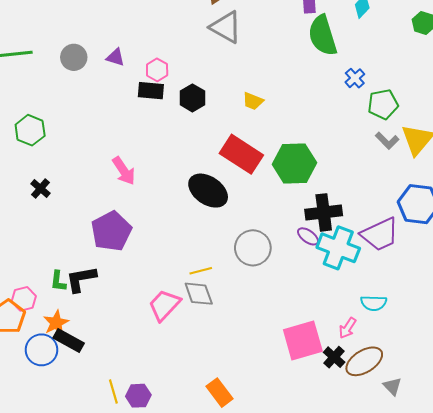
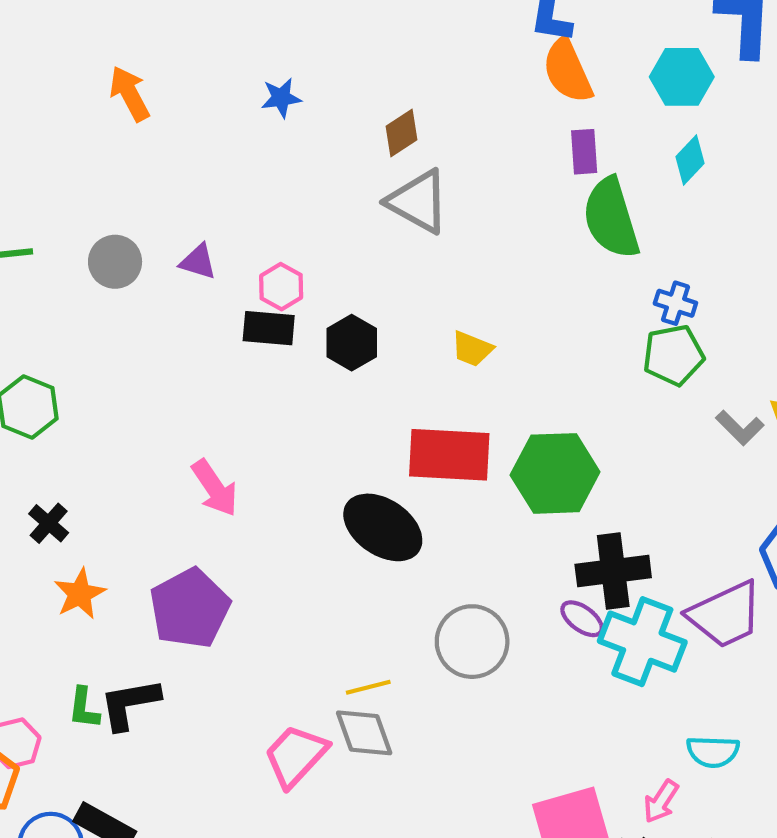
blue cross: (355, 78) -> (675, 303), turned -30
green pentagon: (383, 104) -> (673, 355), moved
red rectangle: (241, 154) -> (449, 455), turned -30
orange star: (56, 323) -> (80, 594), moved

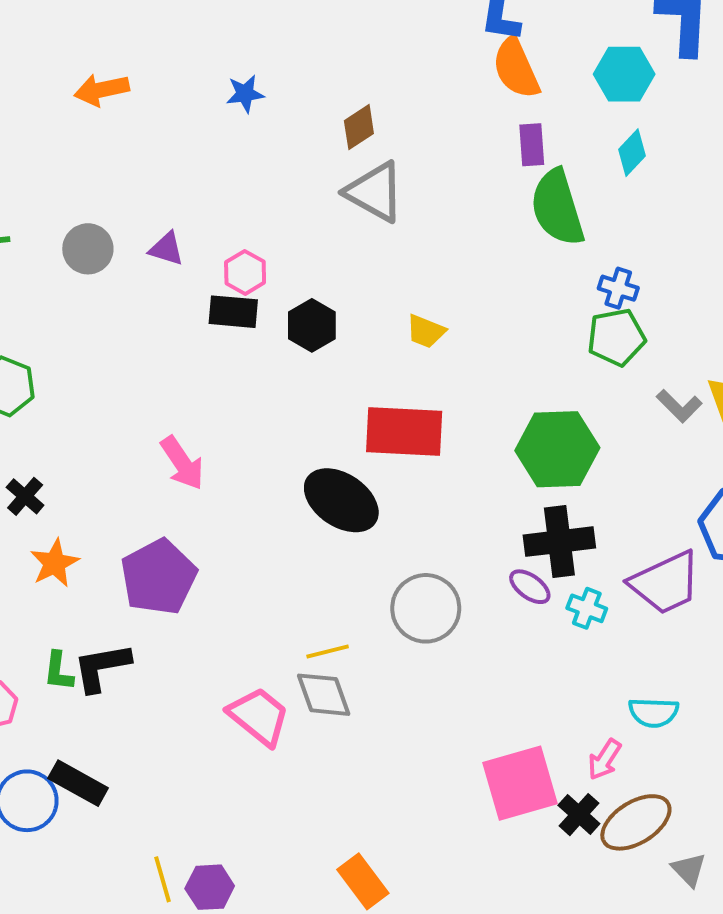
orange arrow: (130, 94) -> (102, 90), turned -74
green hexagon: (555, 473) -> (557, 449), moved
cyan cross: (642, 642) -> (587, 608), size x0.5
pink trapezoid: (296, 756) -> (259, 716), turned 86

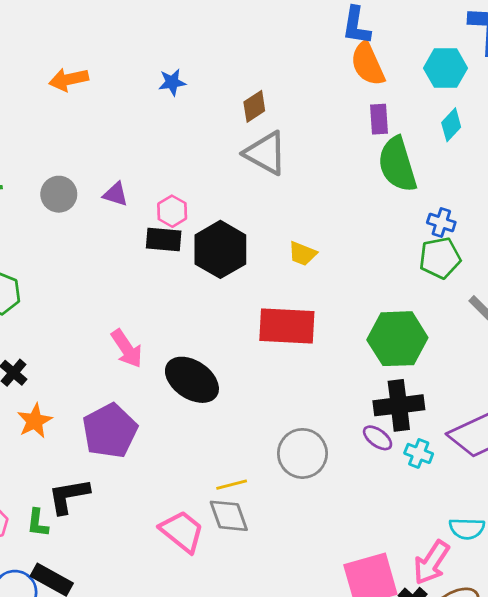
black hexagon: (312, 325) -> (220, 249), size x1.5
black ellipse: (341, 500) -> (192, 380), moved
green L-shape: (58, 671) -> (38, 523), moved
pink arrow: (604, 760) -> (431, 563), size x1.5

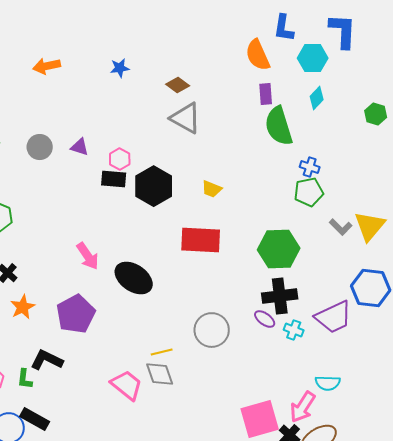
blue L-shape: (356, 26) -> (284, 28), moved
brown diamond: (254, 106) -> (178, 85), turned 70
black L-shape: (69, 496) -> (47, 360), turned 36

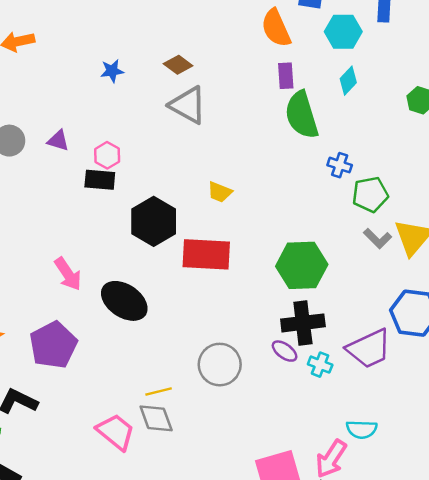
blue star: (120, 68) -> (112, 71), moved
black hexagon: (154, 186) -> (154, 221), moved
green pentagon: (309, 192) -> (370, 194), moved

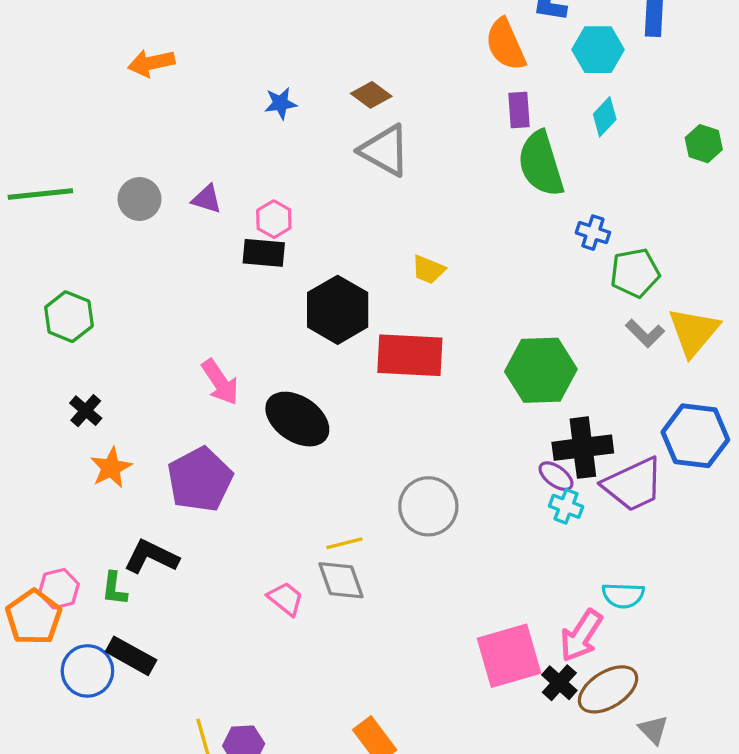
black cross: (303, 323) -> (583, 448), moved
purple ellipse: (285, 351) -> (556, 476), moved
pink trapezoid: (116, 432) -> (286, 599), size x0.7

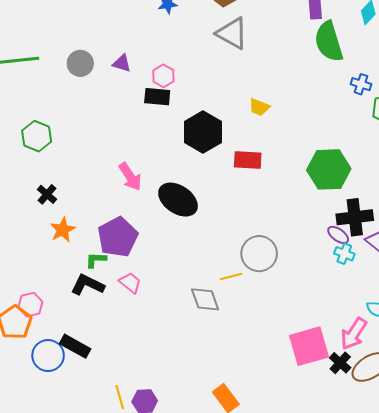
red rectangle: (410, 355) -> (248, 160), size x0.7
yellow line: (344, 543) -> (231, 277), moved
green L-shape: (114, 589) -> (96, 260), moved, turned 85
pink trapezoid: (286, 599) -> (130, 283), moved

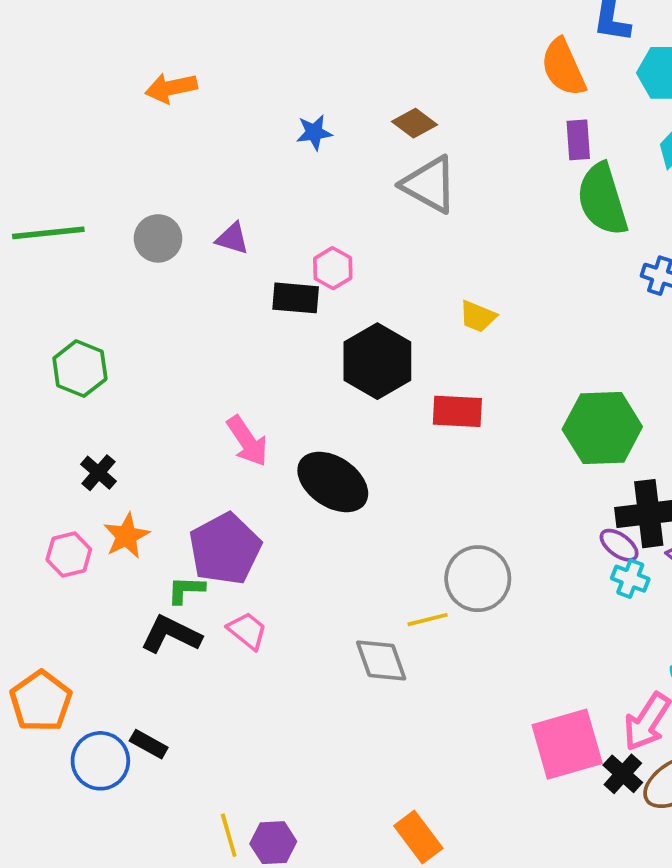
pink hexagon: (163, 76) -> (333, 268), moved
pink hexagon: (30, 305) -> (69, 554), moved
black rectangle: (75, 346) -> (149, 744), size x0.7

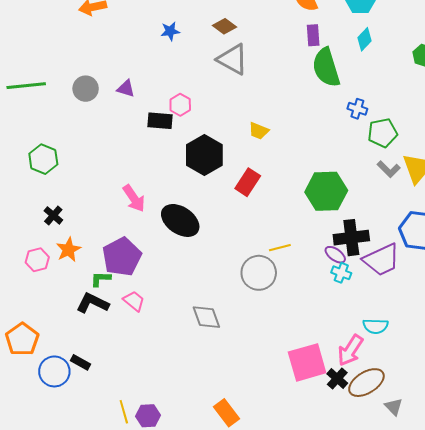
red rectangle: (457, 411) -> (248, 182), turned -60
yellow line: (428, 620) -> (280, 248), moved

